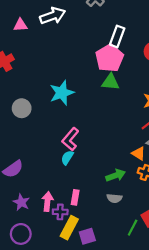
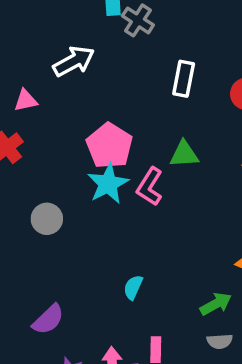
pink triangle: (20, 25) -> (26, 100), moved
pink pentagon: (109, 58) -> (109, 146), moved
pink L-shape: (70, 139) -> (150, 187), moved

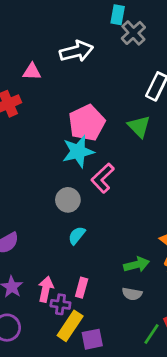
green triangle: (184, 154) -> (139, 127), moved, turned 35
pink L-shape: (150, 187) -> (103, 178), moved
gray circle: (47, 219) -> (68, 200), moved

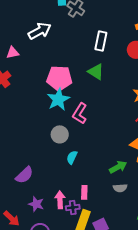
pink pentagon: (87, 123) -> (59, 78), turned -30

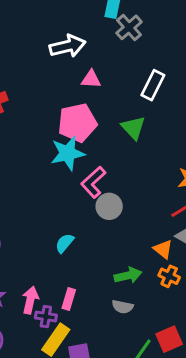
pink triangle: (13, 53) -> (91, 79), moved
pink pentagon: (59, 78) -> (77, 123), turned -30
gray circle: (60, 134) -> (109, 206), moved

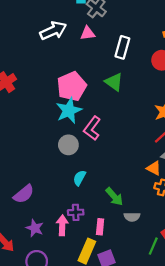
pink triangle: (91, 79) -> (88, 33), moved
gray circle: (109, 206) -> (68, 145), moved
green arrow: (128, 275) -> (114, 197), moved, turned 72
pink rectangle: (69, 299) -> (100, 227), moved
purple cross: (46, 317) -> (76, 212), moved

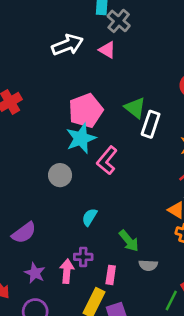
pink triangle: (88, 33) -> (107, 50), turned 35
white rectangle: (122, 47) -> (151, 124), moved
gray circle: (68, 145) -> (60, 175), moved

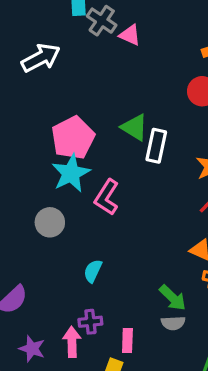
pink triangle: (107, 50) -> (130, 35), moved
green arrow: (129, 241) -> (173, 298), moved

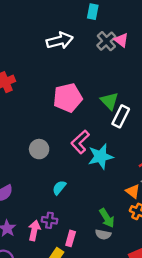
gray cross: (102, 21) -> (106, 41), moved
cyan star: (71, 173) -> (101, 157), moved

